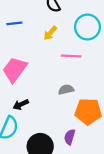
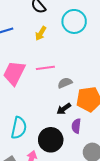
pink line: (71, 56) -> (45, 68), moved
black arrow: (21, 104) -> (64, 109), moved

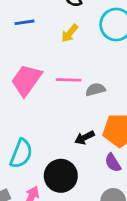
gray semicircle: (65, 83) -> (95, 90), moved
purple semicircle: (76, 126) -> (113, 163), moved, turned -48

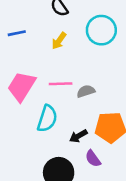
cyan semicircle: (21, 154) -> (47, 119), moved
purple semicircle: (113, 163) -> (93, 159), moved

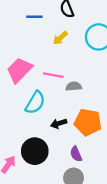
blue line: (17, 33) -> (34, 17), moved
purple semicircle: (93, 159) -> (76, 154), moved

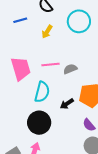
pink trapezoid: (19, 70) -> (21, 69), turned 135
black circle: (35, 151) -> (39, 123), moved

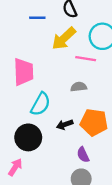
yellow arrow: (47, 32) -> (64, 38), size x1.6
pink line: (50, 65) -> (86, 59), moved

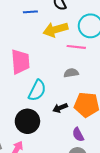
yellow arrow: (64, 38) -> (55, 30), turned 30

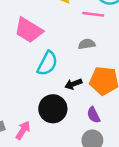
pink trapezoid: (20, 62) -> (29, 30), turned 125
black circle: (27, 121) -> (53, 109), moved

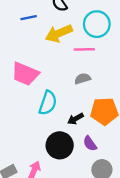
purple semicircle: (94, 115) -> (90, 144), moved

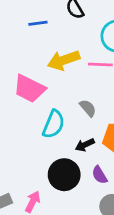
yellow arrow: (59, 33) -> (64, 60), moved
gray semicircle: (83, 79) -> (88, 108), moved, turned 63

